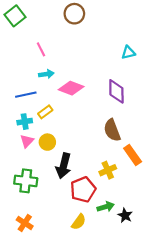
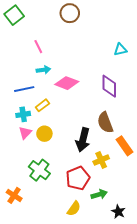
black arrow: (64, 166) -> (83, 140), moved
green cross: (26, 181) -> (39, 170), moved, turned 30
black star: (125, 215) -> (118, 212), moved
orange cross: (25, 223) -> (14, 195), moved

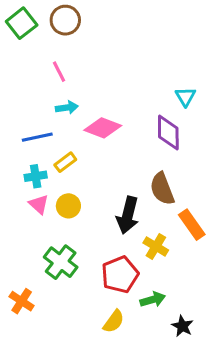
brown circle: (70, 13) -> (65, 20), moved
cyan triangle: (120, 50) -> (186, 97), moved, turned -48
pink triangle: (25, 133) -> (39, 204), turned -32
yellow cross: (101, 160) -> (156, 246), turned -35

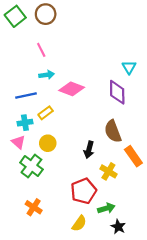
pink triangle: (39, 204) -> (18, 142), moved
black arrow: (128, 215) -> (89, 150), size x0.7
green cross: (61, 262) -> (31, 166), moved
orange cross: (22, 301) -> (34, 207), moved
black star: (182, 326) -> (118, 227), moved

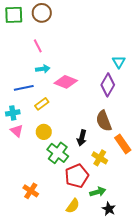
green square: (15, 16) -> (14, 15), turned 36
purple diamond: (117, 92) -> (108, 85), turned 30
cyan cross: (25, 123) -> (13, 113), moved
green cross: (31, 166) -> (58, 153), moved

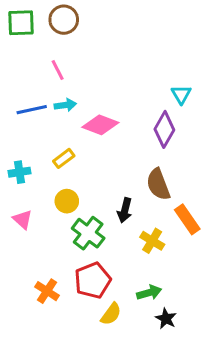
blue line: (24, 88) -> (32, 110), moved
pink triangle: (17, 131) -> (23, 219), moved
red pentagon: (77, 176) -> (93, 280), moved

